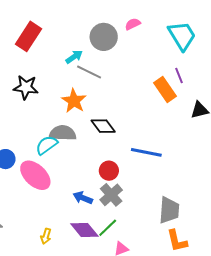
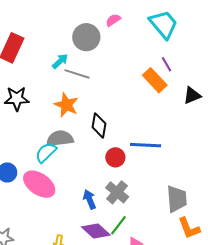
black diamond: (103, 126) -> (99, 125), turned 55
red circle: (109, 171) -> (115, 157), moved
blue arrow: (83, 198) -> (89, 199), turned 54

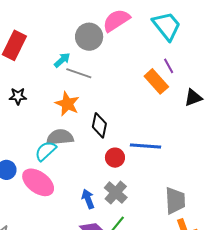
pink semicircle: (113, 20) -> (116, 20), size x1.8
black star: (17, 99) -> (18, 96), size x0.7

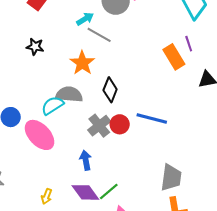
gray cross: (116, 193) -> (99, 126), moved

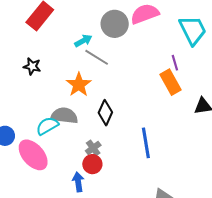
purple line: (189, 44) -> (175, 63), moved
blue line: (152, 118) -> (146, 143), turned 64
red circle: (120, 124) -> (92, 164), moved
gray cross: (99, 126) -> (93, 148), size x0.7

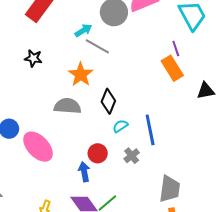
cyan semicircle: (47, 126) -> (120, 126), moved, size x0.7
gray cross: (93, 148) -> (132, 156), moved

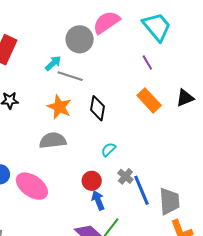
orange rectangle: (172, 68) -> (149, 100), moved
black diamond: (108, 101) -> (98, 108), moved
blue line: (150, 130) -> (141, 190), moved
blue arrow: (84, 172) -> (98, 200), moved

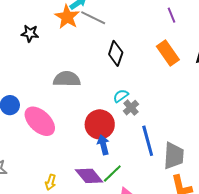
orange star: (59, 107) -> (67, 17), moved
gray cross: (125, 176) -> (131, 108), moved
red circle: (92, 181) -> (100, 124), size x1.5

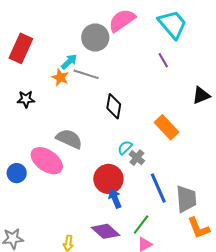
orange star: (67, 17) -> (60, 77), size x0.7
orange rectangle: (168, 53) -> (167, 127), moved
gray semicircle: (67, 79) -> (69, 139), turned 32
pink ellipse: (40, 121) -> (47, 161), moved
green line: (112, 173) -> (141, 224), moved

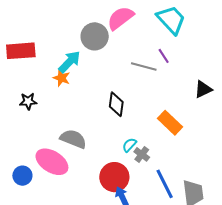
red rectangle: (21, 48) -> (21, 51), turned 64
cyan arrow: (69, 62) -> (70, 62), size x1.4
gray line: (86, 74) -> (144, 67), moved

